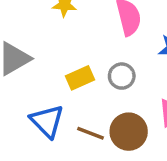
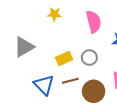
brown line: (90, 133) -> (70, 81), moved, turned -35

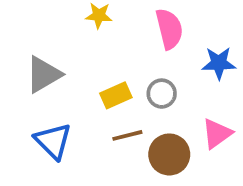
blue triangle: (44, 85) -> (53, 141), moved

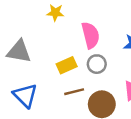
pink semicircle: (169, 29) -> (90, 35), moved
gray triangle: (44, 74) -> (19, 52), turned 40

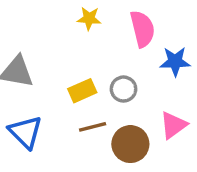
yellow star: (55, 13) -> (89, 18), moved
pink semicircle: (90, 35) -> (142, 29), moved

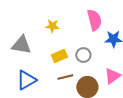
yellow star: (89, 18) -> (52, 26), moved
blue triangle: (25, 132) -> (26, 80), turned 45

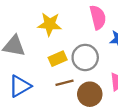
yellow star: (52, 26) -> (50, 24), size x1.5
gray circle: (83, 55) -> (85, 57), size x1.5

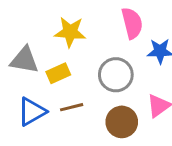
yellow rectangle: (58, 59) -> (58, 73), moved
brown line: (65, 83) -> (72, 107), moved

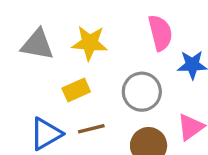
gray triangle: (24, 60) -> (37, 45), moved

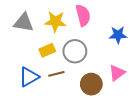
pink semicircle: (160, 33) -> (83, 15), moved
gray circle: (142, 92) -> (75, 51), moved

